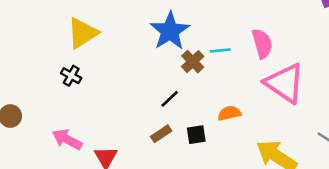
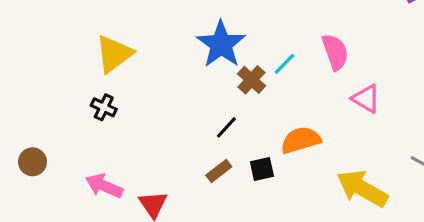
cyan line: (220, 50) -> (284, 64), turned -36
pink triangle: (285, 83) -> (366, 99), size x0.6
orange semicircle: (229, 113) -> (301, 140), size x1.4

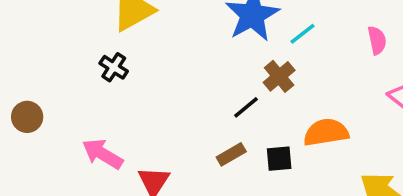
pink semicircle: (335, 52) -> (377, 40), size x0.7
cyan line: (284, 64) -> (302, 34), moved
brown cross: (252, 80) -> (279, 76), moved

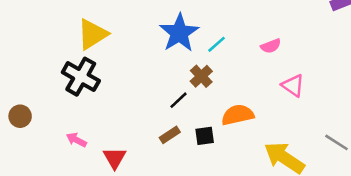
pink semicircle: (377, 40) -> (271, 46), turned 84
black cross: (114, 67) -> (81, 77), size x1.8
pink arrow: (103, 154) -> (76, 140), size x0.7

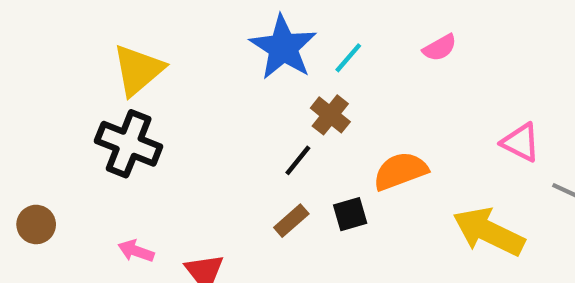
pink triangle: (293, 85) -> (521, 142), moved

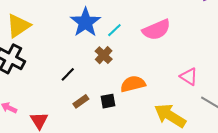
pink semicircle: (440, 48) -> (156, 30), size x1.8
black line: (298, 160) -> (68, 74), moved

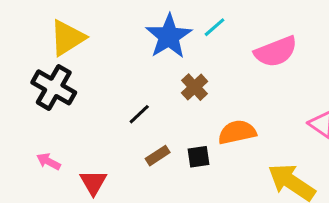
cyan line: (114, 30) -> (214, 27), moved

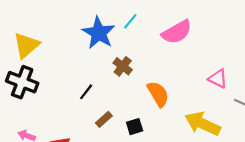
orange semicircle: (237, 132) -> (158, 94), turned 80
black square: (199, 157) -> (135, 127), moved

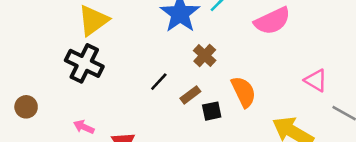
brown rectangle: (104, 119) -> (190, 95), moved
black square: (135, 127) -> (212, 111), moved

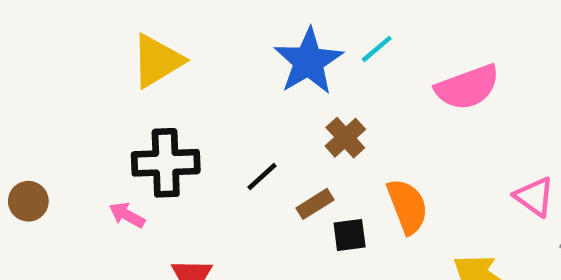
black cross: (84, 63) -> (166, 163), moved, turned -33
pink arrow: (84, 127) -> (127, 215), moved

